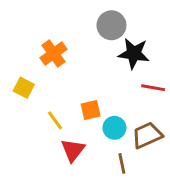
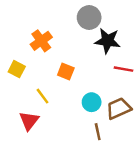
orange square: (91, 110) -> (66, 72), moved, turned 35
red triangle: (73, 150) -> (29, 121), moved

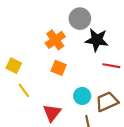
orange cross: (41, 41) -> (55, 40), moved
yellow line: (42, 96) -> (24, 90), moved
red triangle: (29, 121) -> (52, 113), moved

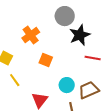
orange cross: (55, 40) -> (31, 35), moved
black star: (97, 40) -> (80, 35), turned -30

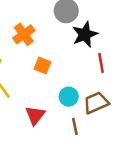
red line: (93, 58) -> (101, 63), turned 70

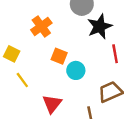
cyan circle: (69, 97) -> (76, 70), moved

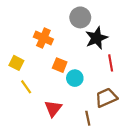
orange cross: (41, 26) -> (43, 38), turned -30

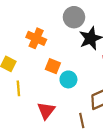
yellow line: (26, 87) -> (18, 88), turned 32

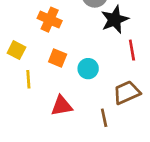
orange square: (53, 66) -> (58, 58), moved
red triangle: (46, 111) -> (62, 106), turned 42

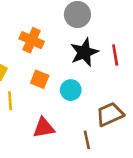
black star: (115, 20) -> (84, 52), moved
red line: (132, 50) -> (115, 55), moved

